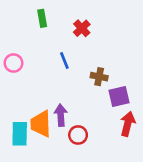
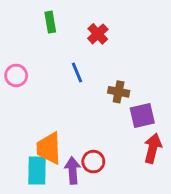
purple arrow: (61, 115) -> (73, 170), moved
cyan rectangle: (20, 134) -> (37, 170), moved

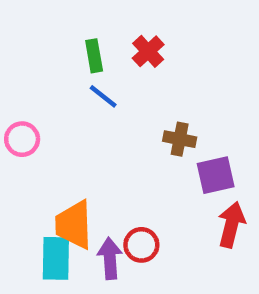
green rectangle: (50, 22) -> (94, 56), moved
blue line: (77, 73) -> (103, 96), moved, turned -30
pink circle: (16, 75) -> (22, 139), moved

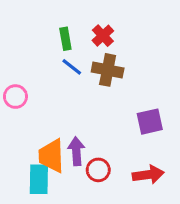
brown cross: (180, 139) -> (108, 70), moved, size x1.4
red arrow: (231, 225) -> (148, 175), moved, turned 68
purple arrow: (110, 258) -> (76, 151), moved

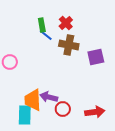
blue line: (72, 67) -> (46, 35), moved
purple square: (150, 122) -> (96, 57), moved
purple arrow: (76, 151) -> (49, 97), turned -72

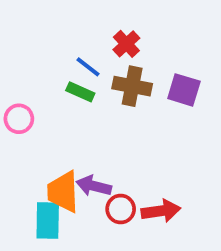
green rectangle: (42, 25) -> (80, 92), moved, turned -56
purple square: (96, 57) -> (184, 90), moved, turned 30
red arrow: (95, 112) -> (161, 211), moved

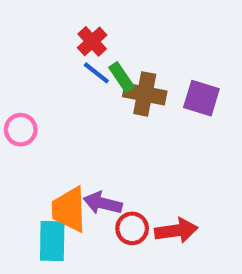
red cross: (126, 44) -> (92, 41), moved
green rectangle: (80, 92) -> (122, 77), moved, turned 32

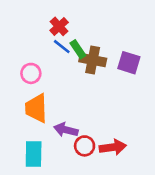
pink circle: (21, 130) -> (31, 73), moved
orange trapezoid: (69, 210) -> (36, 108), moved

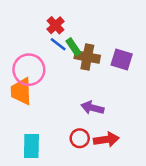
pink circle: (31, 73) -> (29, 70), size x1.6
orange trapezoid: (36, 108) -> (21, 91), moved
purple arrow: (66, 130) -> (92, 108), moved

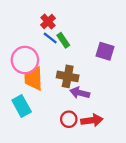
brown cross: (87, 57) -> (68, 76), moved
orange trapezoid: (21, 91) -> (34, 79), moved
cyan rectangle: (31, 146) -> (22, 106), moved, turned -30

